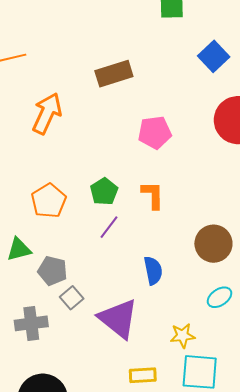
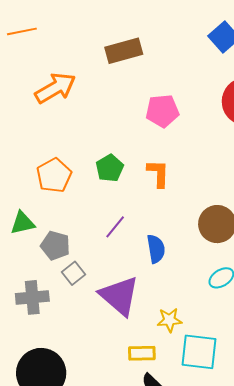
orange arrow: (47, 113) -> (55, 88), turned 33
purple line: (109, 227) -> (115, 227), moved
yellow star: (183, 336) -> (169, 320), moved

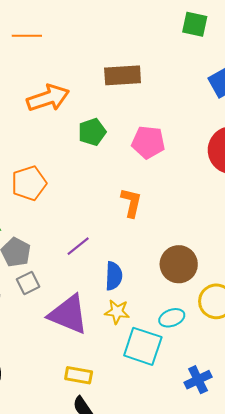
green pentagon: (110, 168) -> (92, 132), moved
purple triangle: (119, 296) -> (68, 314), turned -30
yellow star: (169, 320) -> (117, 312), moved
cyan square: (199, 352) -> (143, 346), moved

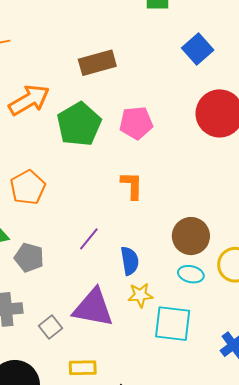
green pentagon: (92, 132) -> (79, 124), size x1.6
gray square: (28, 283) -> (51, 327), moved
cyan ellipse: (172, 318) -> (191, 274), moved, turned 45
yellow rectangle: (79, 375) -> (83, 368), moved

